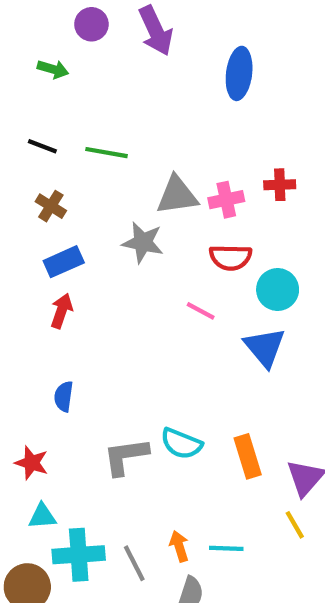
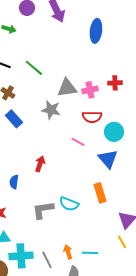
green line: (106, 153) -> (34, 68), turned 30
blue rectangle: (64, 262) -> (14, 119), turned 72
red arrow: (62, 311) -> (40, 164), moved
orange rectangle: (248, 456) -> (100, 193), moved

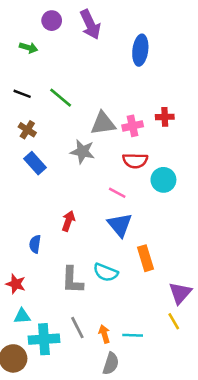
blue triangle: (108, 159) -> (120, 225), moved
gray L-shape: (43, 210) -> (72, 280), turned -80
gray line: (47, 260) -> (77, 328), moved

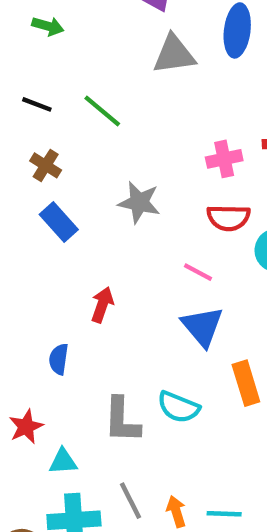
gray triangle: (103, 123) -> (174, 54), moved
red arrow: (68, 221) -> (102, 305), moved
red star: (16, 284) -> (26, 427), turned 30
cyan triangle: (22, 316) -> (63, 461), moved

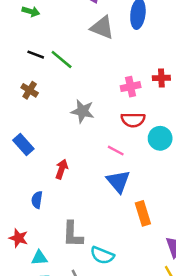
gray triangle: (174, 54) -> (102, 27), turned 30
black line: (37, 104) -> (36, 55), moved
blue rectangle: (59, 222) -> (23, 144), moved
cyan semicircle: (178, 407) -> (102, 255), moved
red star: (26, 427) -> (18, 238), turned -30

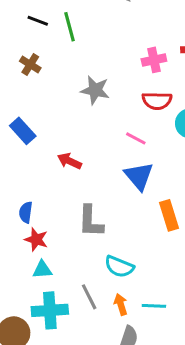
green line: (62, 59) -> (69, 27), turned 35
red arrow: (62, 169) -> (69, 161), turned -84
blue semicircle: (37, 200) -> (26, 212), moved
gray L-shape: (73, 234) -> (91, 221), moved
red star: (18, 238) -> (36, 239), moved

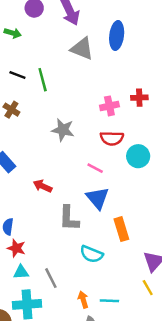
gray L-shape: (91, 221) -> (69, 218), moved
cyan semicircle: (119, 267) -> (92, 254), moved
gray line: (89, 297) -> (51, 278), moved

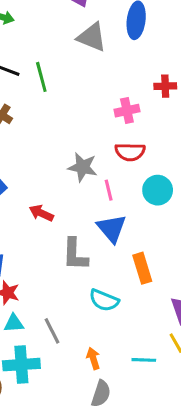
red cross: (139, 98) -> (165, 86), moved
gray star: (63, 130) -> (83, 167), moved
cyan circle: (138, 156) -> (158, 190), moved
pink line: (95, 168) -> (109, 190), turned 49
cyan line: (109, 301) -> (144, 360), moved

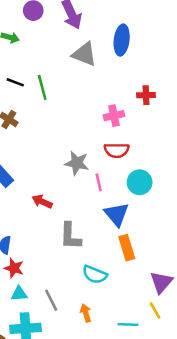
blue triangle: (112, 228) -> (116, 214), moved
orange arrow: (93, 358) -> (86, 313), moved

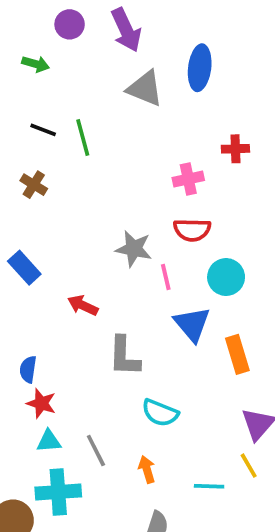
orange rectangle: (127, 248) -> (237, 354), moved

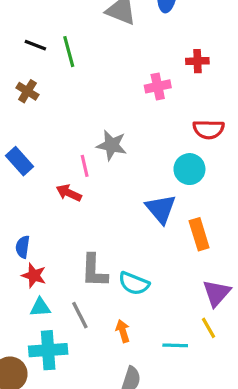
red semicircle: (192, 230) -> (209, 129), moved
pink line: (166, 277) -> (85, 166), moved
gray L-shape: (124, 356) -> (94, 271), moved

